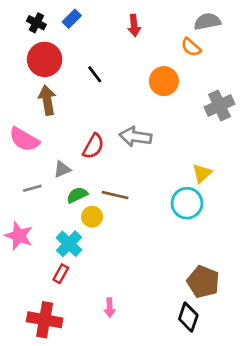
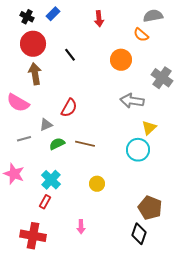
gray cross: (220, 106) -> (162, 78), turned -30
gray arrow: (135, 137) -> (132, 101), moved
yellow circle: (92, 217) -> (97, 184), moved

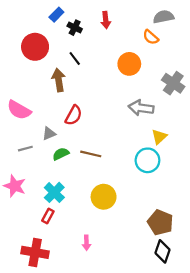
black cross: (27, 17) -> (75, 28), moved
brown arrow: (35, 74) -> (59, 80), moved
yellow circle: (97, 184) -> (104, 197), size x1.5
black diamond: (139, 234) -> (162, 251), moved

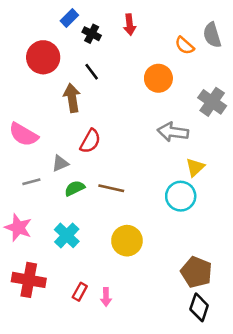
gray semicircle: (164, 17) -> (212, 35), moved, turned -96
red rectangle: (48, 216) -> (80, 292), moved
red cross: (35, 252) -> (29, 280), moved

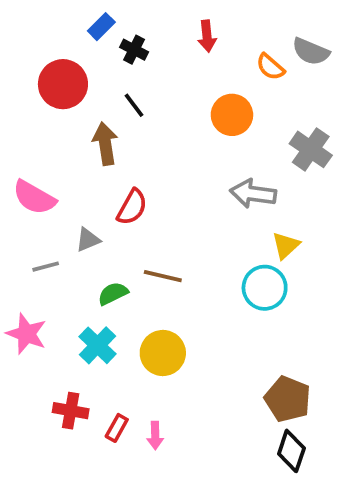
red arrow: (130, 25) -> (207, 36), moved
gray semicircle: (212, 35) -> (311, 51), turned -50
green semicircle: (75, 188) -> (113, 293), moved
yellow circle: (127, 241) -> (163, 353), moved
red cross: (29, 280) -> (71, 411), moved, size x0.7

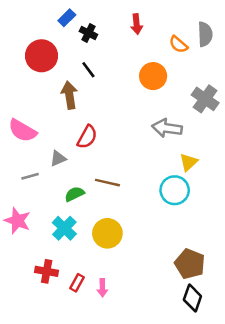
gray semicircle: (311, 51) -> (205, 34), turned -115

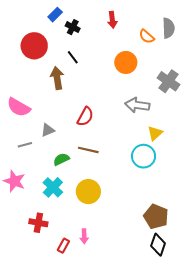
red semicircle: (87, 137) -> (85, 117), moved
red rectangle: (77, 283) -> (63, 246), moved

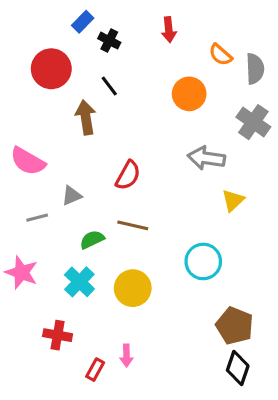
gray semicircle: (168, 28) -> (255, 69), moved
cyan circle: (144, 156) -> (203, 261), moved

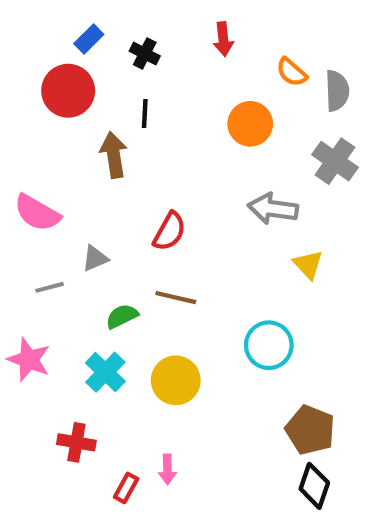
blue rectangle: (83, 22) -> (89, 39), moved
black line: (109, 86) -> (145, 113), turned 40
yellow triangle: (233, 200) -> (308, 264), turned -30

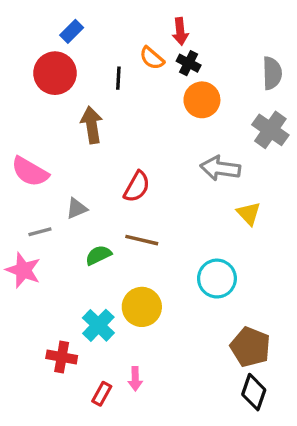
black cross: (145, 53) -> (189, 63), moved
orange semicircle: (292, 72) -> (152, 58), moved
black line: (145, 113) -> (118, 78), moved
pink star: (29, 360) -> (23, 270), moved
cyan cross: (105, 372) -> (98, 325), moved

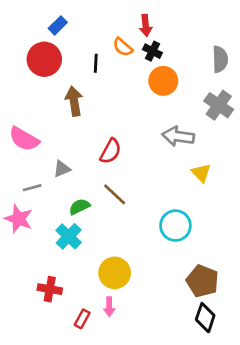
brown line: (142, 240) -> (115, 194), turned 30
yellow circle: (142, 307) -> (115, 273), moved
cyan cross: (98, 325) -> (69, 236), moved

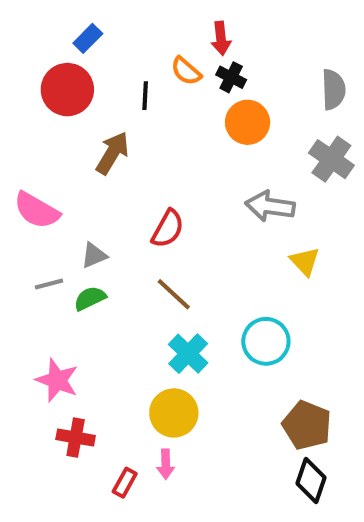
brown arrow: (74, 101) -> (112, 153), turned 40
green semicircle: (79, 207) -> (90, 298), moved
pink star: (19, 219) -> (57, 380), moved
cyan cross: (69, 236) -> (188, 354), moved

